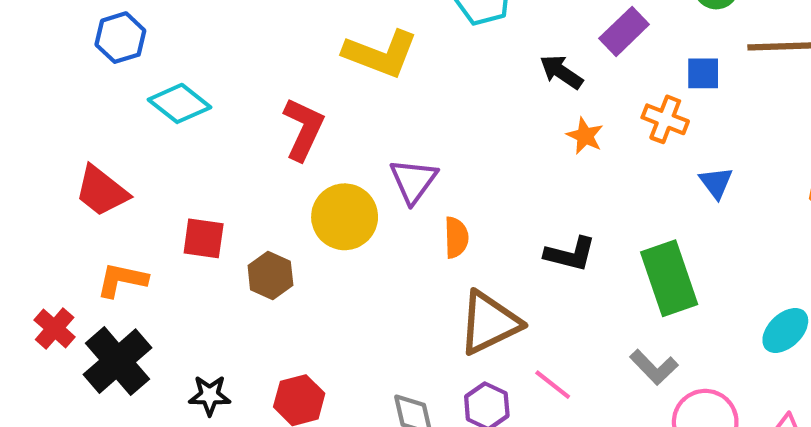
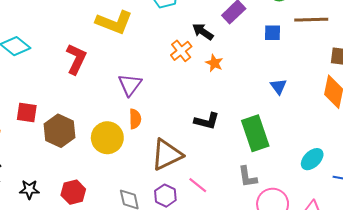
orange cross: (665, 119) -> (181, 51), moved, turned 30
yellow circle: (345, 217) -> (107, 138), moved
orange semicircle: (456, 237) -> (135, 119), moved
brown hexagon: (270, 275) -> (60, 131), size x1.4
gray L-shape: (654, 367) -> (248, 177), turned 35

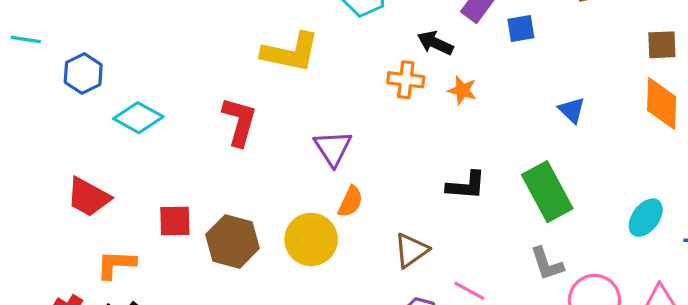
blue square: (272, 33) -> (521, 29), moved
orange cross: (181, 51) -> (406, 80), turned -35
orange semicircle: (135, 119) -> (350, 202), turned 36
brown triangle: (167, 155) -> (411, 250), size x0.7

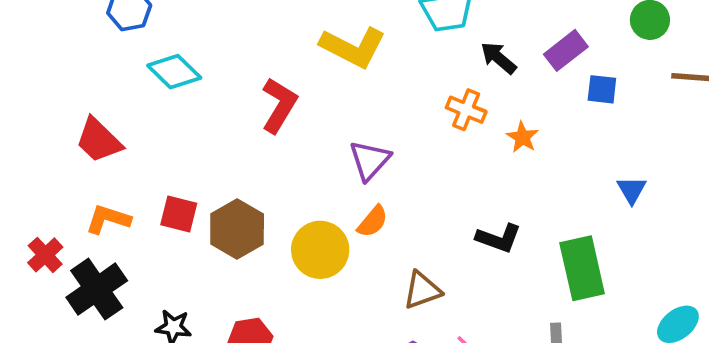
black arrow: (435, 43) -> (498, 58), moved
red square: (175, 221) -> (179, 214), moved

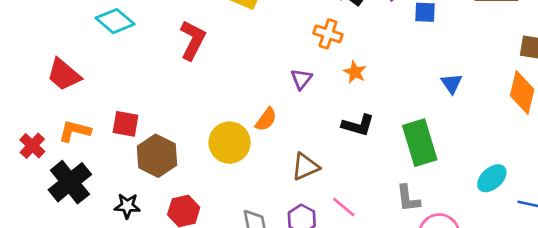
orange star: (522, 137) -> (355, 72), moved
purple triangle: (370, 160) -> (301, 79), moved, size x0.7
brown hexagon: (237, 229) -> (157, 156), moved
red cross: (45, 255) -> (32, 146), moved

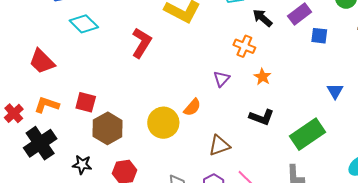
green rectangle: (420, 143) -> (307, 134), turned 68

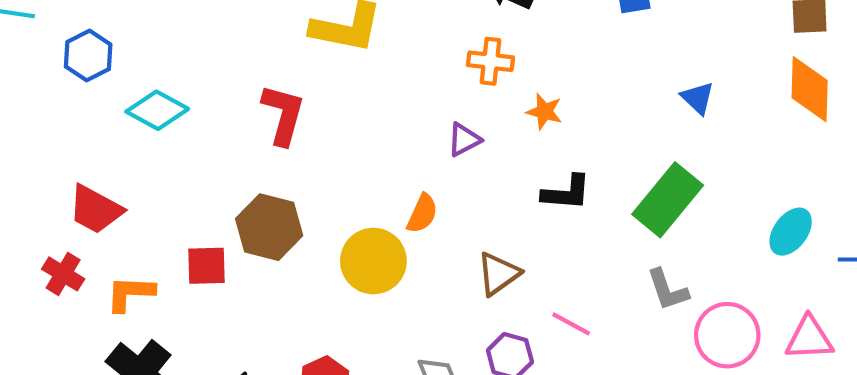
purple triangle: (222, 79) -> (464, 140), turned 36
red cross: (14, 113) -> (63, 274), moved
brown hexagon: (108, 128) -> (269, 227), moved

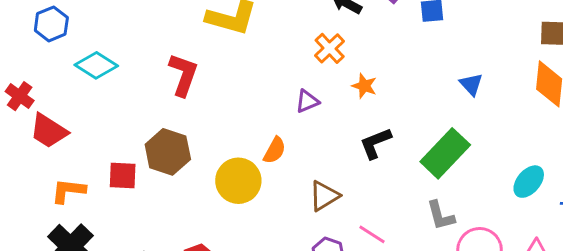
orange cross: (490, 61) -> (330, 48), turned 36
black L-shape: (566, 193) -> (375, 143), turned 150
red cross: (63, 274) -> (20, 96), moved

